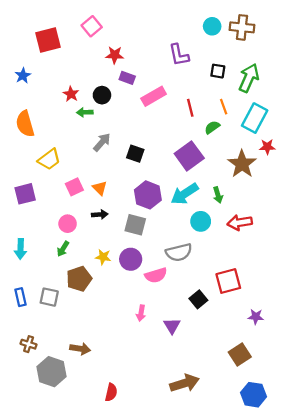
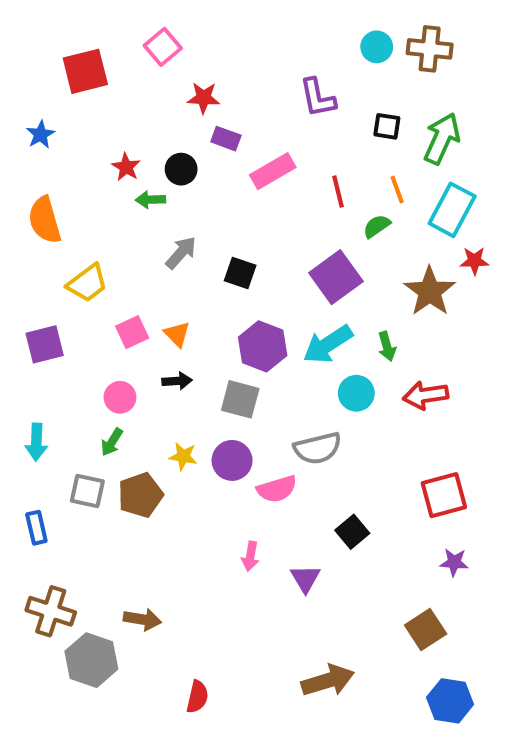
red square: (228, 281) -> (444, 495), moved
gray square: (49, 297) -> (87, 491), moved
brown cross: (29, 344) -> (51, 611), size x1.6

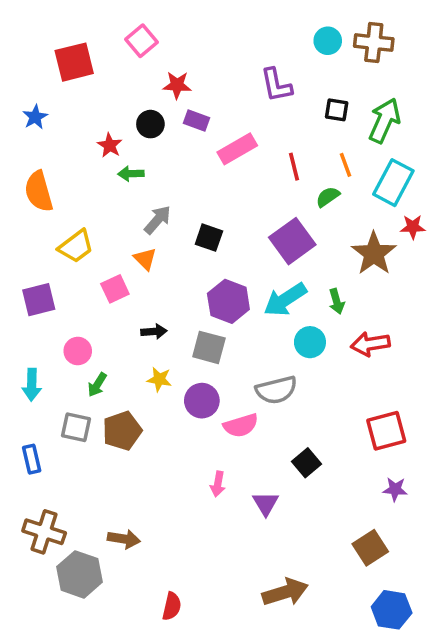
black circle: (181, 169) -> (150, 124), moved
orange triangle: (177, 334) -> (145, 259), moved
pink circle: (120, 397) -> (78, 351), moved
yellow star: (183, 456) -> (159, 379), moved

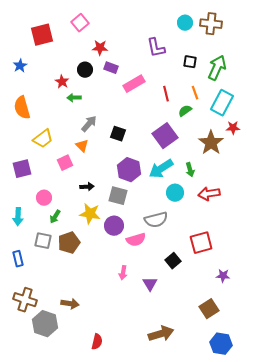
yellow star: (159, 379) -> (90, 214), size x1.5
red square: (386, 431) -> (201, 243), moved

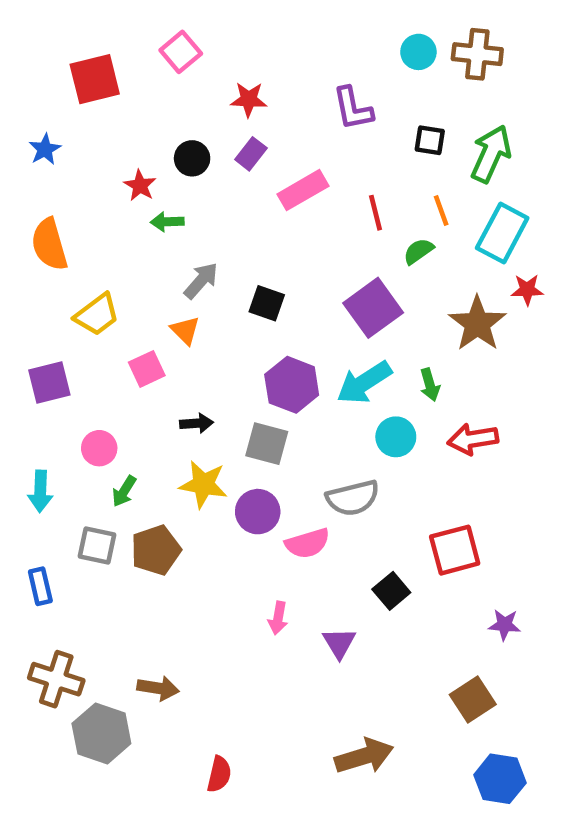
red star: (100, 48) -> (249, 99), moved
purple rectangle: (111, 68) -> (251, 154), turned -72

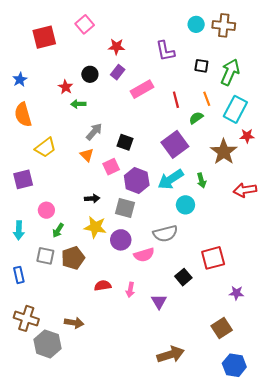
blue star: (45, 149) -> (20, 80), moved
pink square: (147, 369) -> (111, 167), moved
red arrow: (473, 439) -> (245, 190), moved
red semicircle: (219, 774) -> (103, 286), moved, turned -112

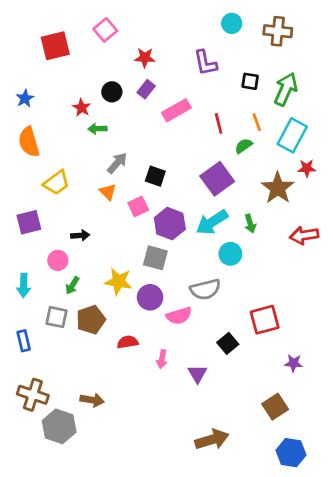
cyan circle: (196, 24) -> (232, 23), moved
black arrow: (92, 198) -> (80, 235), moved
red semicircle: (103, 286) -> (128, 342), moved

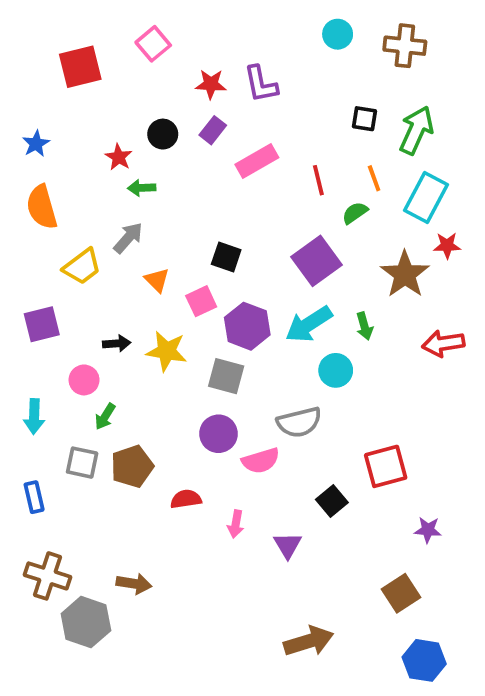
purple L-shape: (205, 63) -> (261, 84), moved
gray arrow: (117, 163) -> (128, 238), moved
yellow star: (118, 281) -> (167, 351), moved

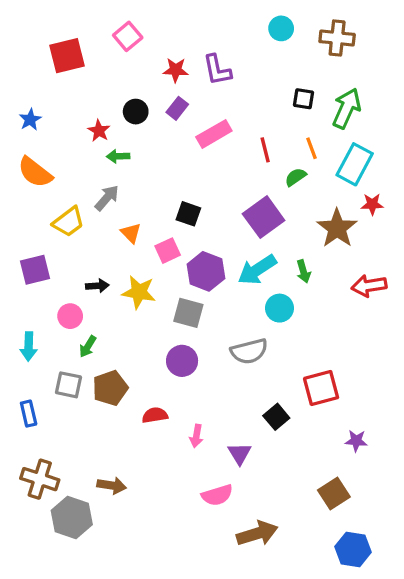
orange semicircle: (42, 207) -> (35, 172), turned -36
pink semicircle: (261, 461) -> (217, 495), moved

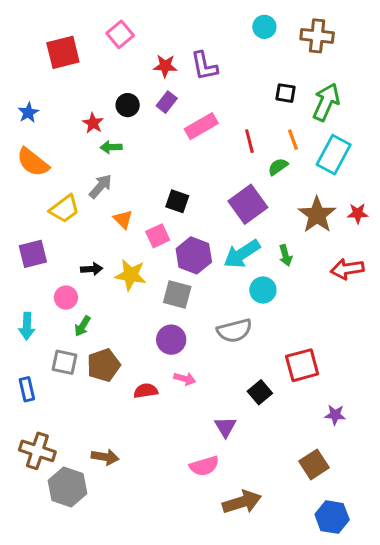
red star: (372, 204) -> (358, 213), moved
pink arrow: (196, 436) -> (185, 379), moved, turned -85

